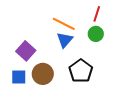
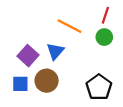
blue triangle: (65, 40) -> (55, 51), moved
black pentagon: (81, 71) -> (99, 87), moved

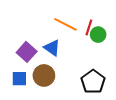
red line: (105, 15) -> (89, 27), moved
blue triangle: (55, 51) -> (52, 48), turned -36

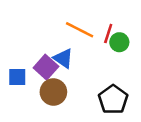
purple square: (27, 52) -> (46, 67), moved
blue square: (19, 79) -> (17, 77), moved

